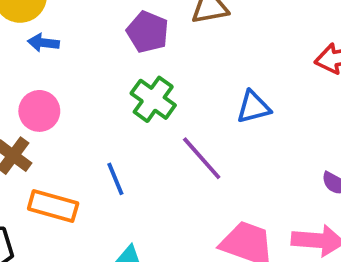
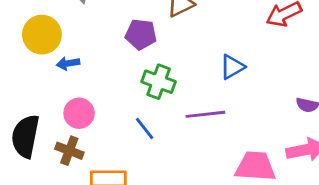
purple line: (202, 158) -> (205, 114), turned -39
blue line: (115, 179) -> (145, 128), moved

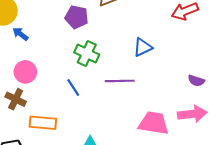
blue arrow: (68, 63) -> (20, 34), turned 42

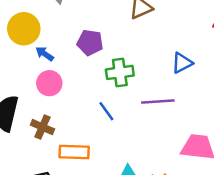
purple pentagon: (77, 17) -> (90, 42), moved
green cross: (87, 54) -> (120, 72), turned -30
pink circle: (25, 72) -> (49, 83), moved

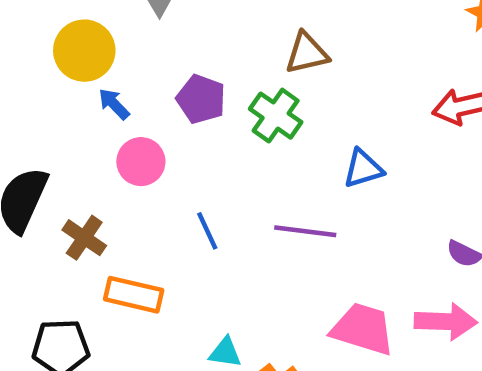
green cross: (120, 72) -> (276, 116), moved, turned 32
pink circle: (49, 83) -> (141, 162), moved

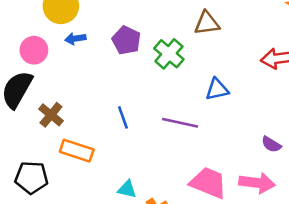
brown triangle: (307, 53) -> (207, 23), moved
blue arrow: (114, 104) -> (75, 39), turned -60
pink circle: (141, 162) -> (34, 50), moved

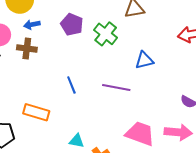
brown cross: (51, 115) -> (27, 49), moved, turned -30

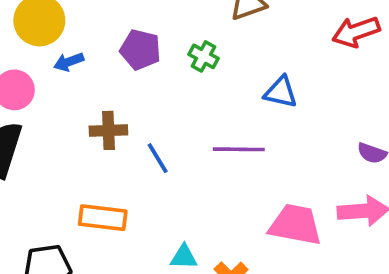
green cross: (106, 34) -> (204, 56), size x0.7
brown cross: (27, 49) -> (108, 130), moved
blue triangle: (144, 60) -> (281, 92), turned 36

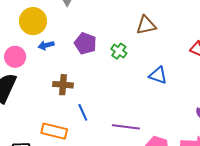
purple line: (239, 149) -> (126, 127), moved
blue line: (158, 158) -> (83, 112), moved

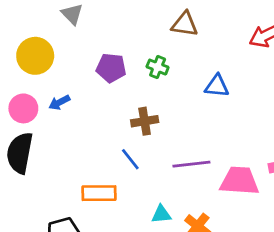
brown triangle: (146, 25) -> (185, 24), turned 35
blue arrow: (46, 45) -> (59, 102), moved
brown cross: (63, 85) -> (145, 121), moved

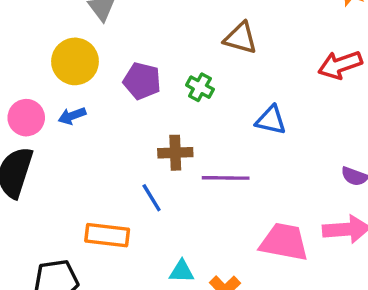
yellow circle: (35, 56) -> (75, 61), moved
purple line: (191, 164) -> (226, 178), moved

